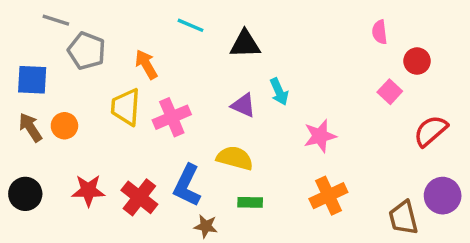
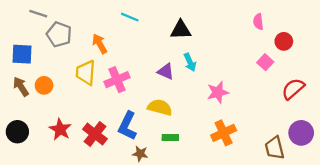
black triangle: (245, 44) -> (181, 30), moved
red star: (88, 190) -> (60, 129), turned 30

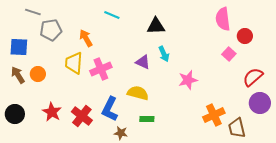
pink semicircle: (258, 22) -> (223, 19), size x1.6
gray pentagon: (59, 34) -> (51, 30), turned -30
orange cross: (224, 133) -> (214, 115), moved
purple circle: (301, 133) -> (260, 103), moved

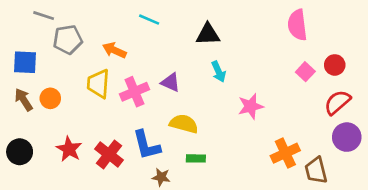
red circle: (245, 36) -> (335, 65), moved
orange arrow: (86, 38) -> (114, 50), turned -36
purple triangle: (143, 62) -> (170, 82), moved
blue L-shape: (110, 109) -> (146, 145), turned -40

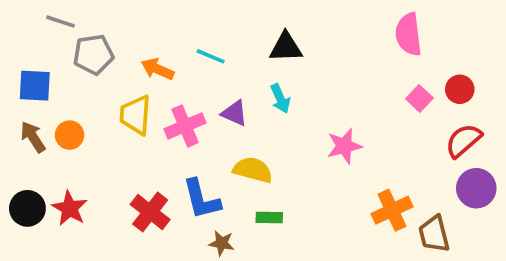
cyan line: (149, 20) -> (211, 56), moved
cyan arrow: (219, 72) -> (280, 98), moved
red star: (69, 149) -> (70, 208), moved

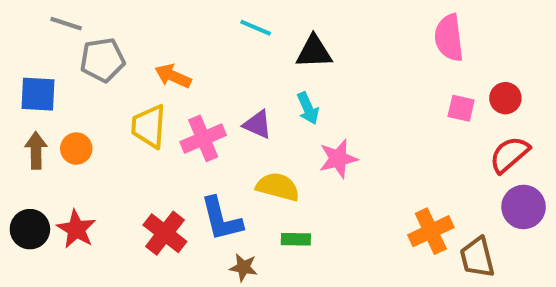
cyan line: (211, 56) -> (256, 28), moved
pink square: (419, 98) -> (461, 108), turned -30
brown arrow: (33, 137) -> (36, 151), turned 32
pink star: (344, 146) -> (338, 159), moved

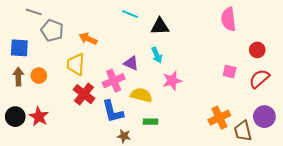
gray pentagon: (102, 60) -> (52, 30), turned 30
pink square: (461, 108) -> (230, 71), moved
pink cross: (203, 138) -> (114, 81), moved
purple circle: (524, 207) -> (264, 117), moved
red cross: (165, 233) -> (84, 94), moved

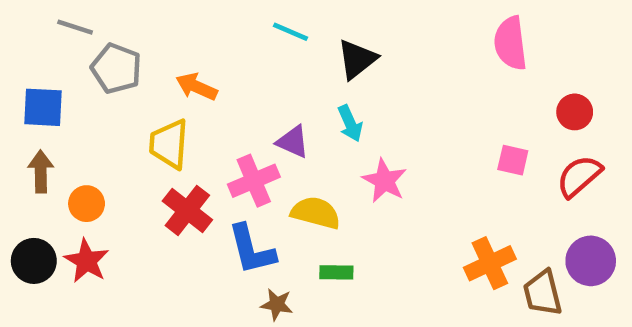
black triangle: (160, 26) -> (357, 59), turned -36
orange circle: (39, 76) -> (87, 204), moved
pink star: (172, 81) -> (384, 181), turned -30

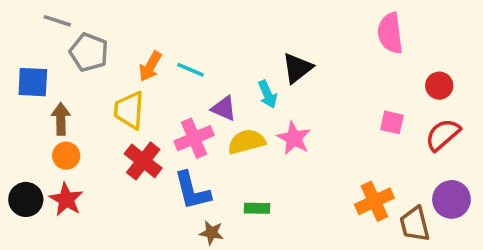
cyan line: (290, 32) -> (190, 70), moved
black triangle: (357, 59) -> (297, 68), moved
orange arrow: (197, 87) -> (150, 66), turned -84
brown arrow: (41, 172) -> (61, 119), moved
yellow semicircle: (316, 213) -> (247, 142), moved, turned -30

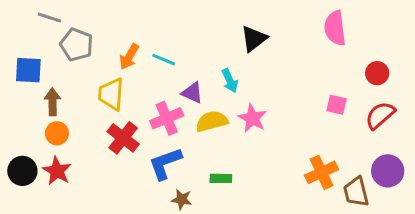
black triangle: (297, 68) -> (254, 39), moved
blue L-shape: (192, 191) -> (165, 163), turned 84

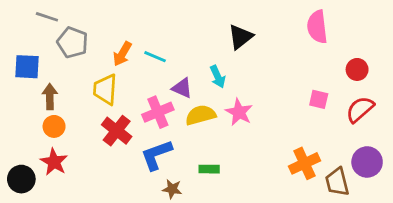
black circle: (22, 171) -> (21, 179), moved

